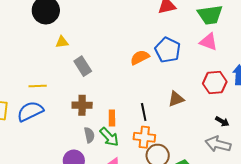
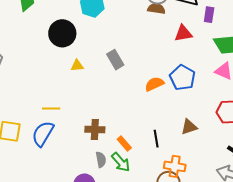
gray rectangle: (83, 66) -> (115, 60), moved
blue semicircle: (30, 111) -> (43, 134), turned -36
orange rectangle: (112, 118) -> (124, 144), turned -42
orange cross: (144, 137) -> (175, 166), moved

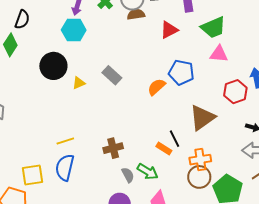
yellow triangle: (77, 66) -> (79, 83), moved
brown triangle: (189, 127) -> (202, 118), size x1.6
orange rectangle: (124, 144) -> (164, 148), moved

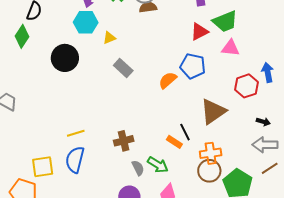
red triangle: (169, 30) -> (199, 32), moved
yellow triangle: (79, 83) -> (109, 38), moved

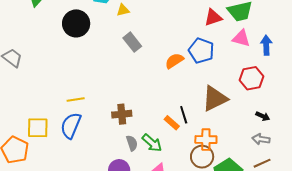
blue arrow: (268, 72) -> (266, 45), moved
gray arrow: (265, 145) -> (261, 139), size x0.7

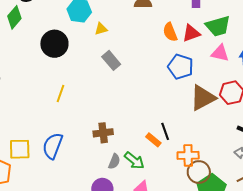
orange semicircle: (174, 61) -> (170, 32), moved, turned -78
yellow line: (76, 99) -> (61, 94), moved, turned -60
brown triangle: (215, 99) -> (203, 98), moved
gray semicircle: (132, 143) -> (114, 161), turned 42
brown circle: (202, 157) -> (199, 172), moved

